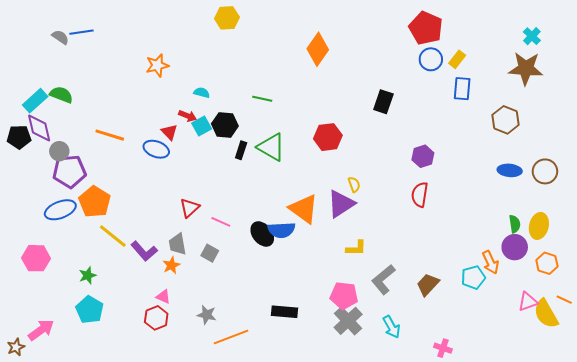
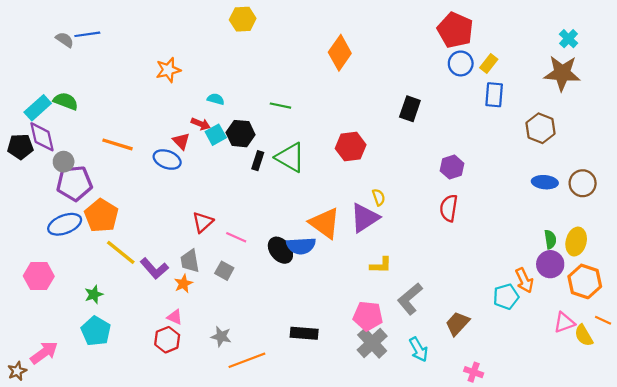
orange hexagon: (547, 263) -> (585, 281), size x1.4
brown trapezoid: (428, 284) -> (457, 324), moved
yellow semicircle: (546, 314) -> (584, 335), size x0.7

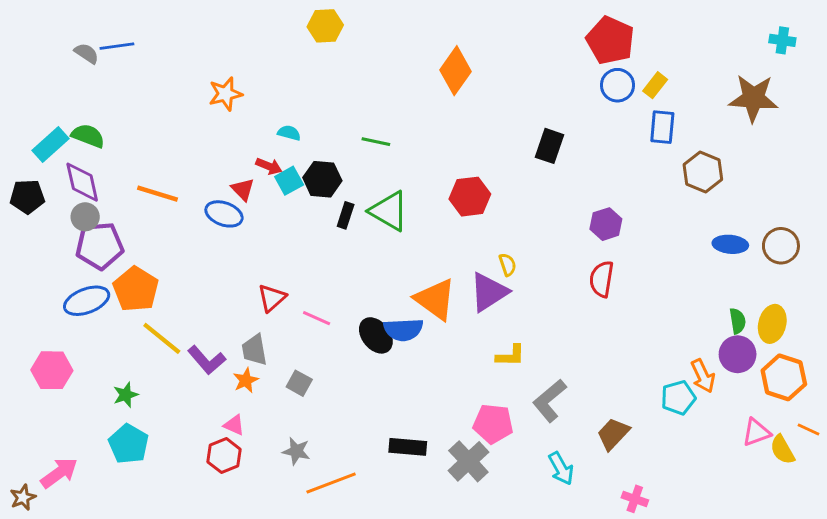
cyan cross: (569, 39) -> (782, 40), moved, turned -36
brown hexagon: (541, 128) -> (703, 172), moved
purple diamond: (42, 137) -> (82, 182), moved
gray square: (224, 271) -> (299, 383), moved
gray cross: (372, 343) -> (468, 461), moved

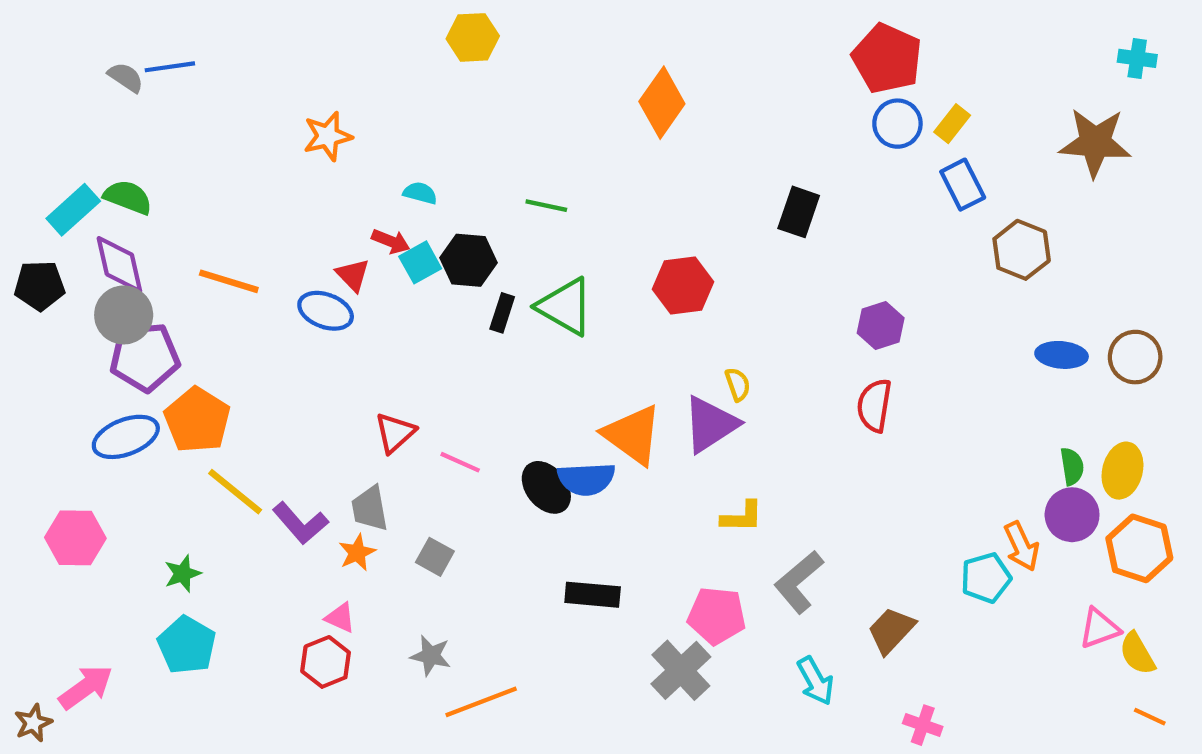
blue rectangle: (662, 127) -> (963, 185), turned -32
gray circle: (85, 217) -> (124, 315), size x1.4
orange line: (808, 429) -> (1150, 717), moved
black rectangle: (408, 447) -> (593, 595), moved

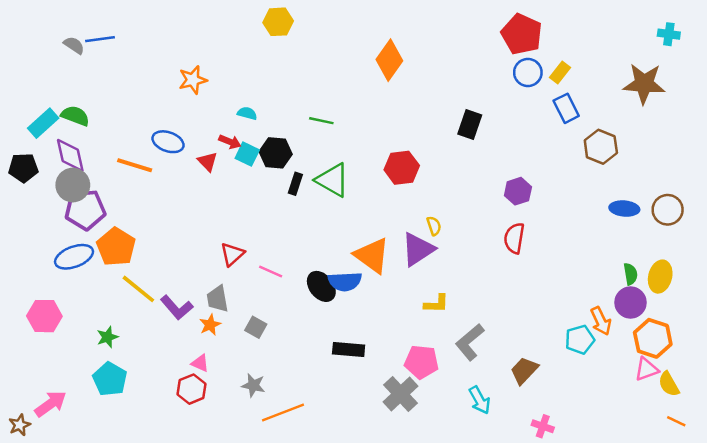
cyan square: (420, 262) -> (247, 154), turned -35
blue ellipse: (326, 311) -> (168, 142), moved
orange hexagon: (1139, 548) -> (653, 338), moved

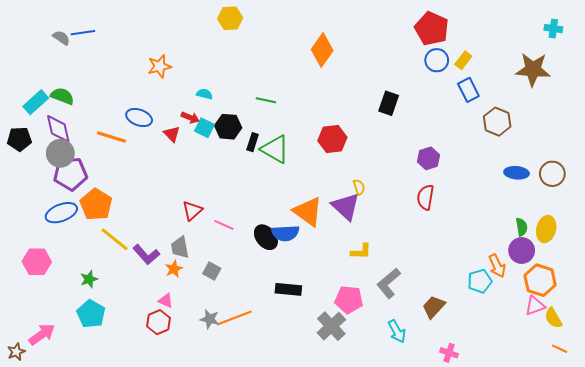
black rectangle: (295, 184) -> (253, 142), moved
purple triangle: (418, 249) -> (346, 207), turned -44
orange line: (283, 413) -> (234, 318), moved

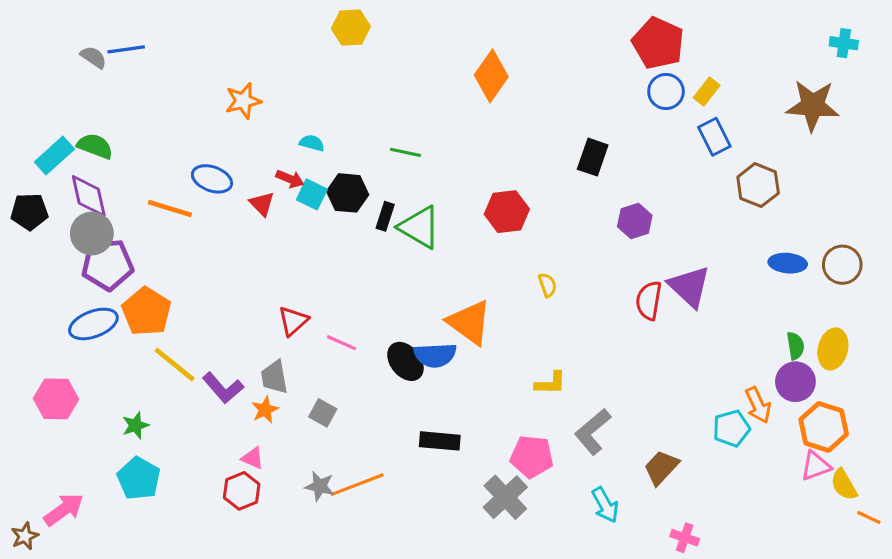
purple hexagon: (429, 158) -> (635, 221), moved
purple triangle: (346, 207) -> (689, 287), moved
orange line: (559, 349) -> (869, 517), moved

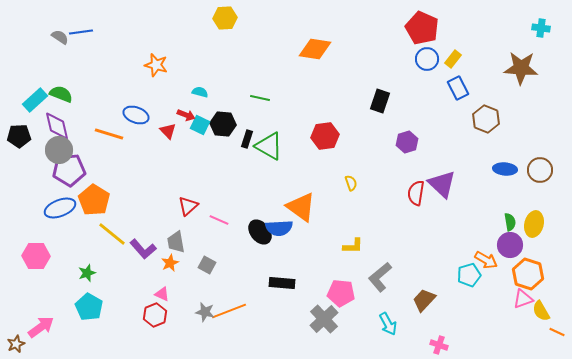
orange diamond: (491, 76) -> (315, 49), turned 64
orange star: (243, 101) -> (156, 65), turned 30
orange arrow: (758, 405) -> (486, 260), turned -35

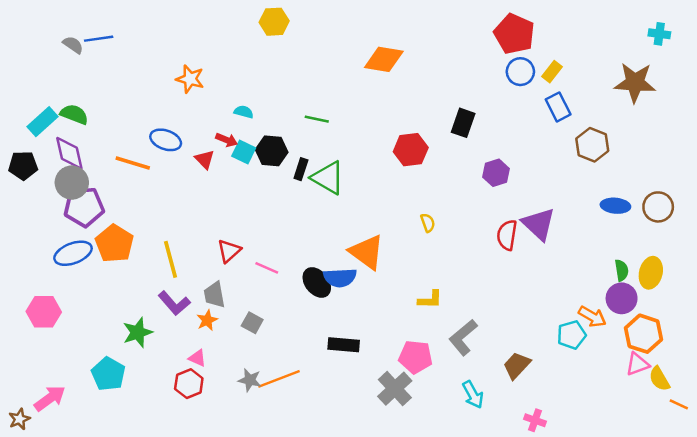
red hexagon: (325, 136) -> (411, 150), moved
yellow line: (112, 234) -> (171, 259), moved, turned 36
green star: (87, 273) -> (138, 332), moved, size x1.4

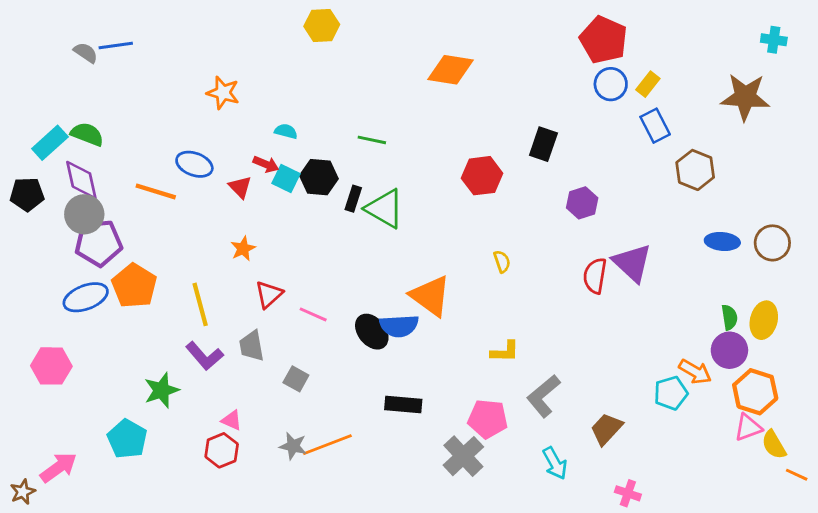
orange star: (207, 320) -> (243, 249), moved

